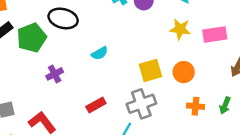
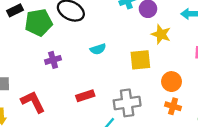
yellow star: (180, 29) -> (161, 34), moved
yellow square: (150, 70) -> (140, 60), moved
orange cross: (196, 106) -> (173, 106), moved

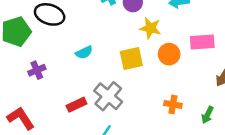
orange circle: (171, 82) -> (169, 54), moved
gray cross: (127, 103) -> (108, 96), moved, turned -35

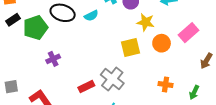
pink rectangle: (202, 42) -> (189, 33), turned -36
cyan semicircle: (84, 52) -> (91, 16), moved

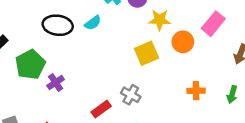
green pentagon: (35, 28) -> (30, 65), moved
gray cross: (112, 79) -> (131, 95), size x0.7

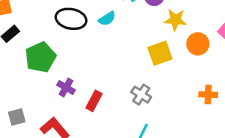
purple cross: (56, 83) -> (66, 87), moved, turned -30
red rectangle: (101, 109) -> (94, 101), moved, turned -30

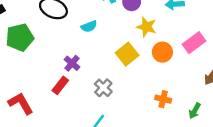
cyan semicircle: (107, 19) -> (89, 26), moved
yellow square: (160, 53) -> (127, 54), turned -30
purple cross: (66, 87) -> (72, 63), moved

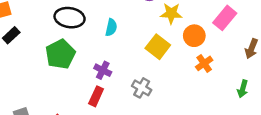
cyan semicircle: (89, 26) -> (111, 27), turned -42
green pentagon: (20, 38) -> (60, 54), moved
orange cross: (163, 99) -> (204, 63), moved, turned -35

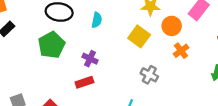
gray cross: (142, 88) -> (149, 75), moved
red rectangle: (96, 96) -> (84, 82), turned 48

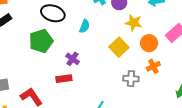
gray cross: (149, 75) -> (131, 79), moved, turned -35

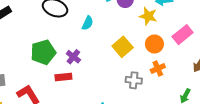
yellow star: (134, 23) -> (148, 16), moved
green pentagon: (41, 41) -> (43, 52), moved

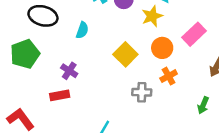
yellow star: (148, 16) -> (152, 16), turned -30
green pentagon: (43, 52) -> (25, 54), moved

